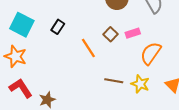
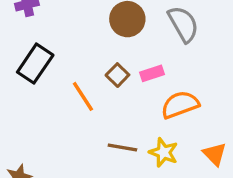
black rectangle: (58, 27) -> (35, 64), size x1.6
orange semicircle: (151, 53) -> (180, 105), turned 35

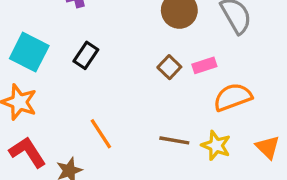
black rectangle: (35, 64) -> (86, 55), size x0.7
orange line: (83, 96) -> (101, 134), moved

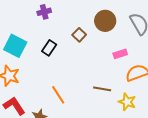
brown square: (169, 67) -> (79, 35), moved
brown line: (174, 140) -> (102, 89), moved

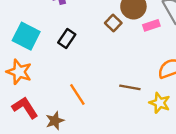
brown square: (79, 35) -> (113, 23), moved
pink rectangle: (120, 54) -> (151, 25), moved

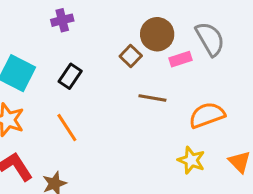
brown line: (130, 87) -> (152, 98), moved
orange line: (77, 94) -> (67, 128), moved

